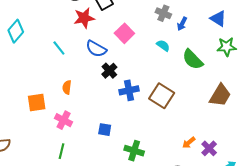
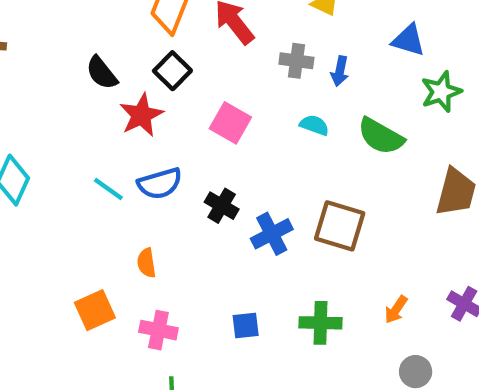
blue semicircle: (96, 49) -> (160, 183), moved, turned -30
orange arrow: (189, 143) -> (396, 310), moved
green cross: (134, 151) -> (321, 323), moved

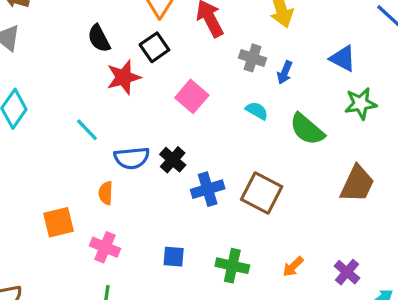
blue semicircle: (160, 183) -> (132, 158), moved

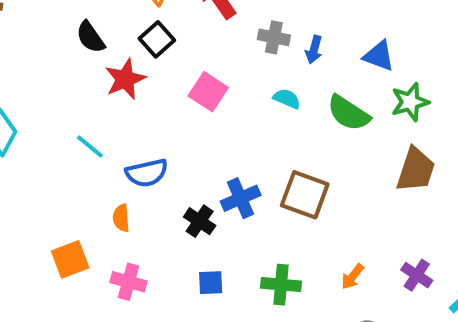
blue triangle: (343, 58) -> (379, 56), moved
green star: (361, 104) -> (410, 102), moved
black cross: (173, 160) -> (200, 221), moved

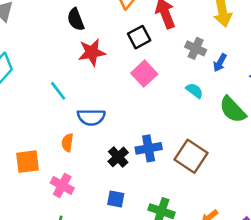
black square: (157, 39) -> (139, 37), moved

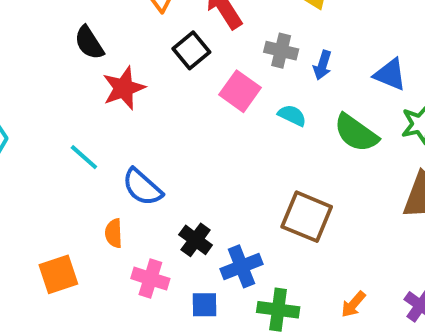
pink square: (144, 74) -> (240, 91), moved
blue semicircle: (91, 117) -> (142, 187), turned 52
blue cross: (149, 148) -> (242, 266), moved
pink cross: (62, 185) -> (150, 279), moved

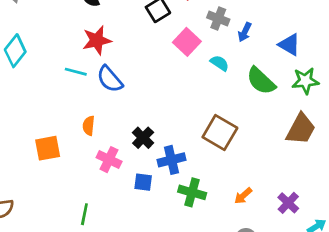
red star: (124, 88) -> (97, 40), moved
cyan line: (84, 157) -> (76, 72), turned -35
blue semicircle: (142, 187) -> (110, 79), moved

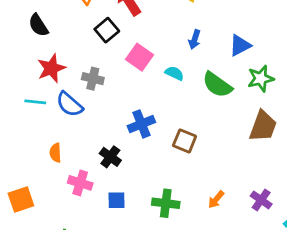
gray cross: (218, 18) -> (93, 79), moved
blue triangle: (289, 45) -> (240, 45), turned -50
brown square: (220, 133) -> (185, 141), size x0.7
orange square: (48, 148) -> (21, 199), moved
blue cross: (172, 160) -> (141, 124), moved

